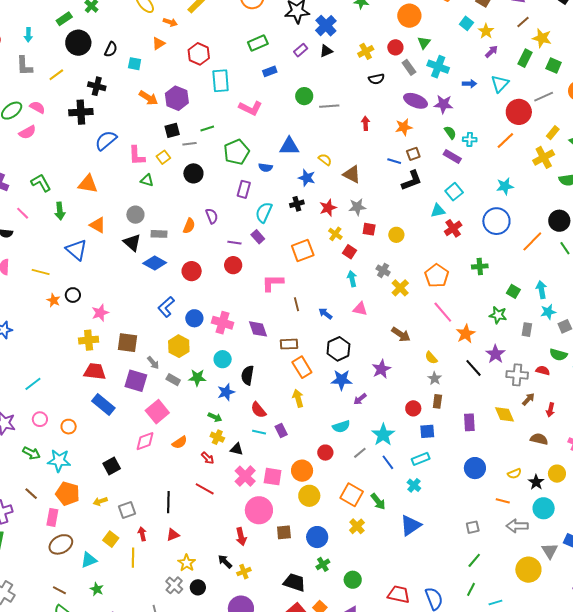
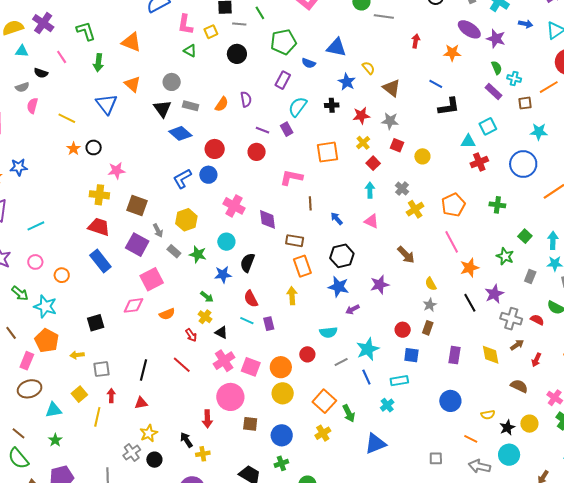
green line: (207, 129) -> (260, 13), turned 64
brown square: (413, 154) -> (525, 103), moved
blue circle: (194, 318) -> (208, 175), moved

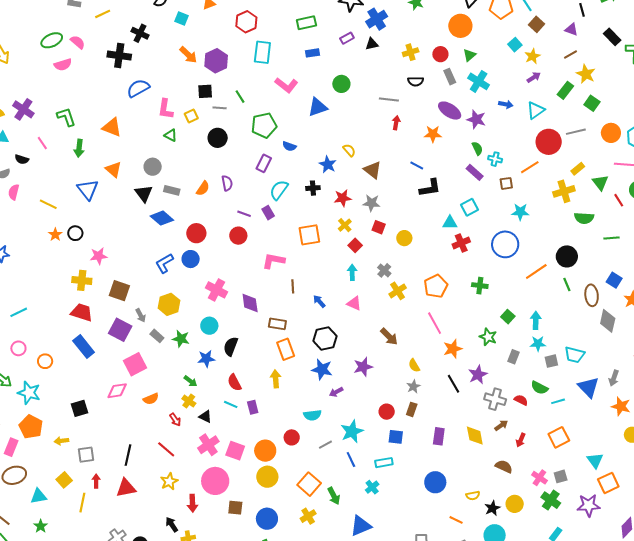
gray line: (384, 17) -> (389, 100), moved
blue triangle: (336, 47) -> (318, 107), moved, turned -30
red triangle: (141, 403) -> (126, 488), size x1.5
yellow star: (149, 433) -> (169, 481), moved

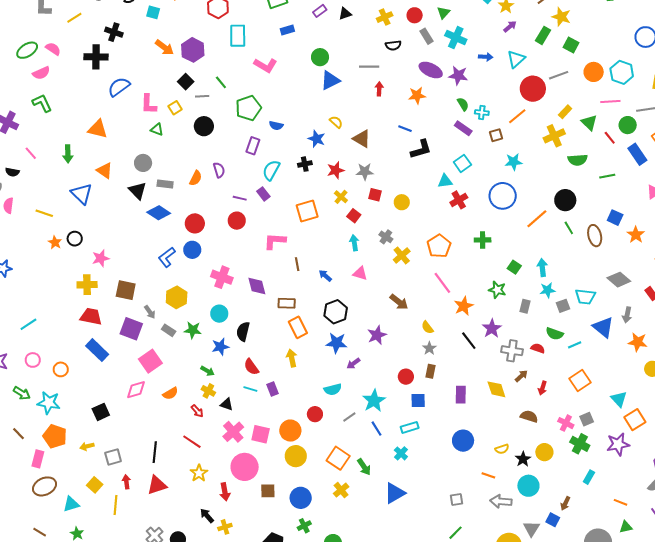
black square: (205, 91) -> (186, 82), turned -35
blue triangle: (318, 107) -> (330, 80), moved
green L-shape: (66, 117) -> (42, 103), moved
gray diamond: (608, 321) -> (619, 280), moved, turned -55

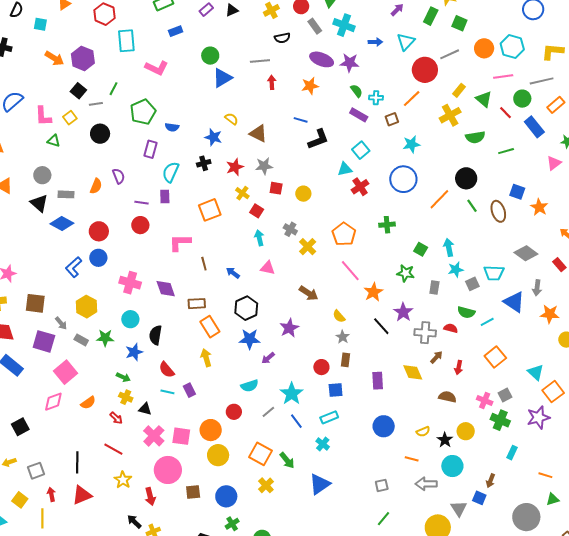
green line: (221, 82) -> (113, 89), turned 72
purple rectangle: (263, 194) -> (165, 196), turned 40

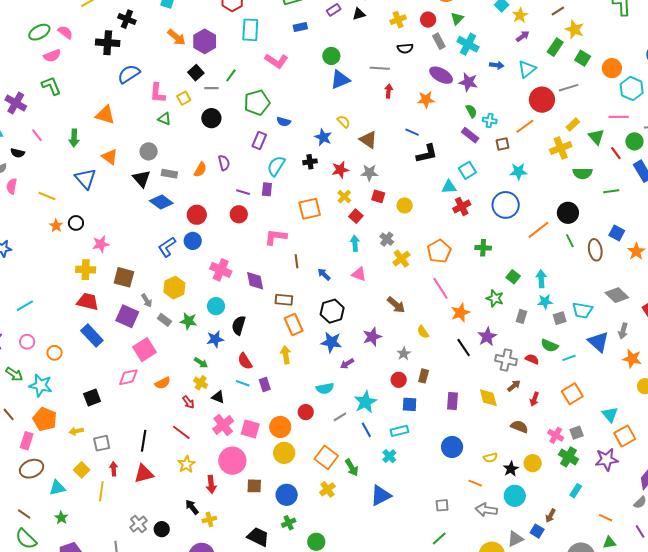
orange circle: (484, 48) -> (612, 68), moved
gray star: (343, 337) -> (404, 354), moved
gray triangle: (459, 509) -> (515, 539), turned 30

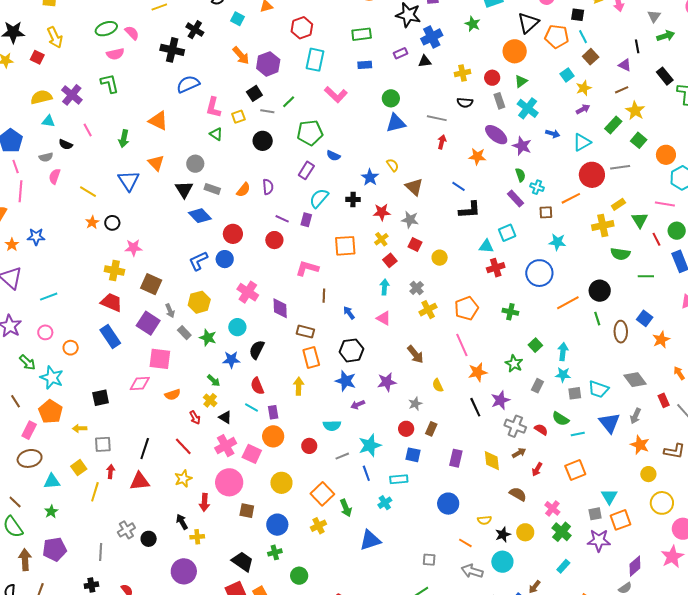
pink square: (144, 350) -> (160, 359), turned 30
orange circle: (280, 427) -> (273, 436), moved
gray square: (577, 433) -> (595, 514), moved

